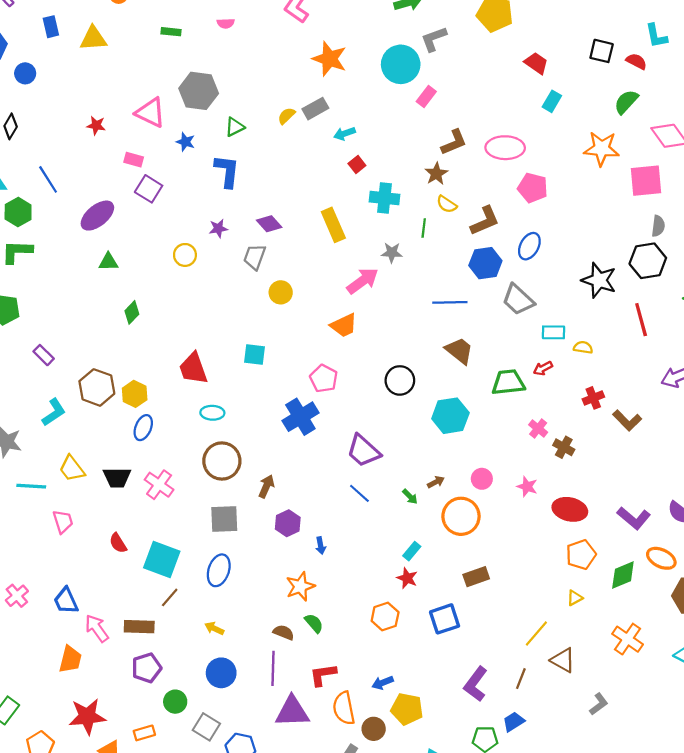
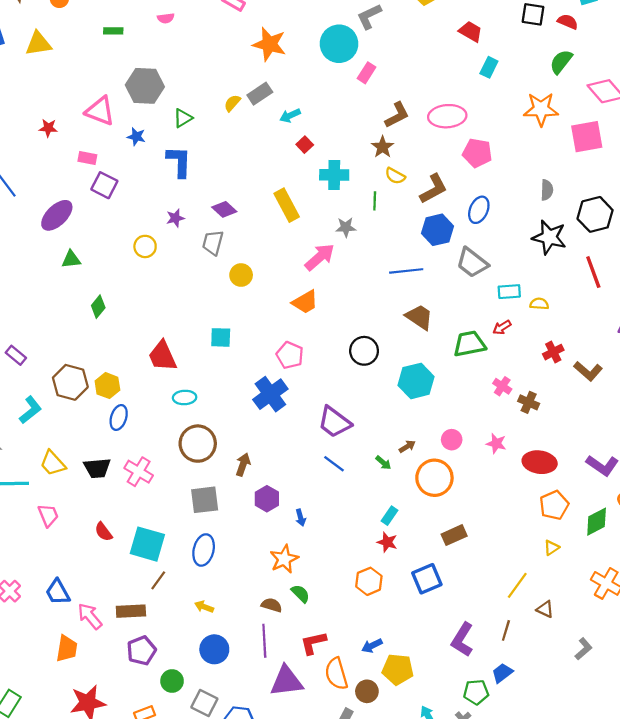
gray semicircle: (658, 226) -> (547, 190), moved
brown triangle: (563, 660) -> (545, 609), size x0.7

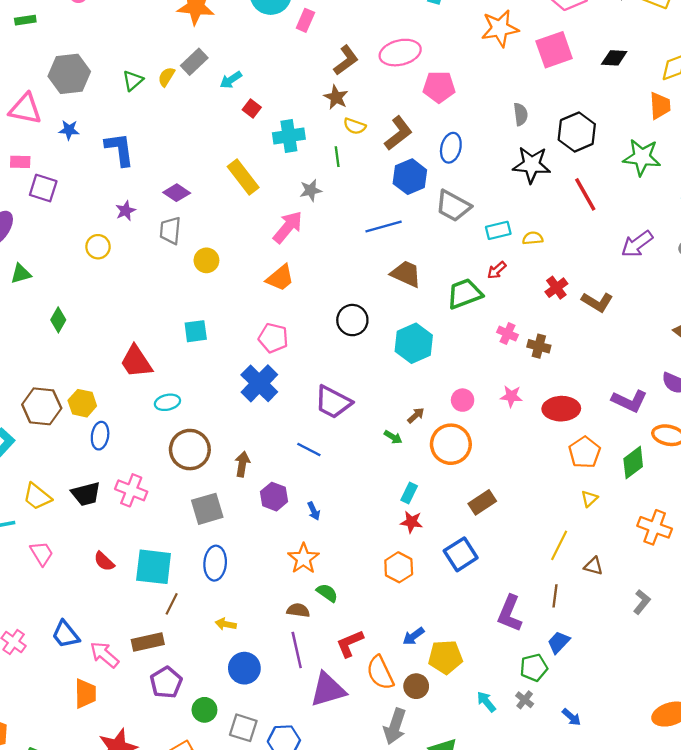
green triangle: (183, 118) -> (133, 81), moved
blue line: (334, 464) -> (309, 450), moved

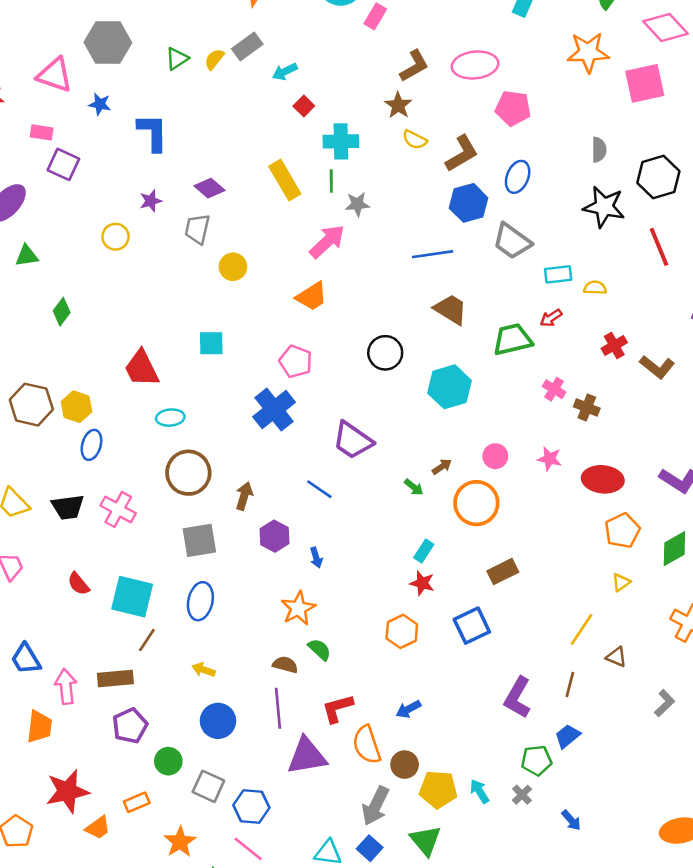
green line: (337, 157) -> (331, 181), moved
pink arrow: (104, 655) -> (66, 687), turned 36
yellow pentagon: (445, 657) -> (438, 789), moved

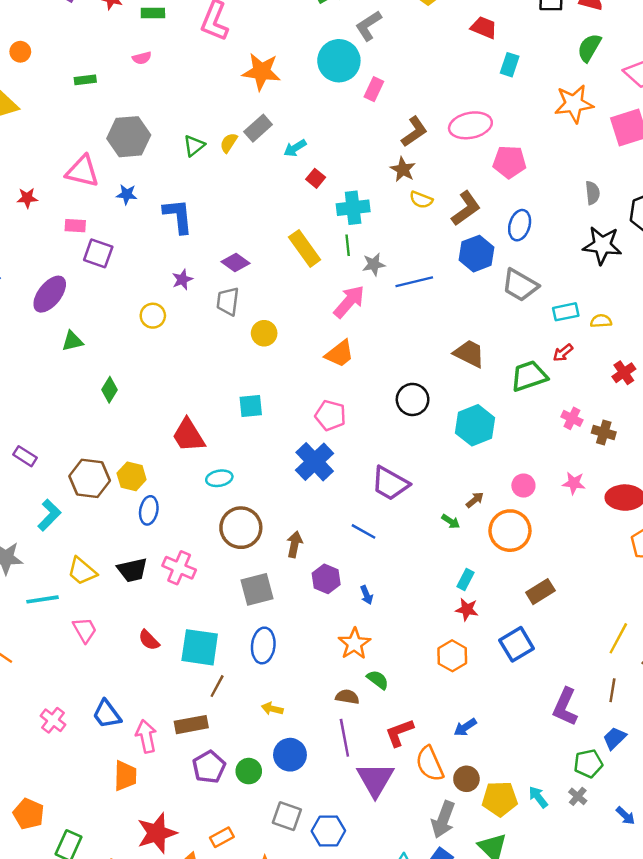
blue line: (433, 254) -> (414, 282), moved
purple triangle: (307, 756) -> (375, 780), turned -45
green circle: (168, 761) -> (249, 771), moved

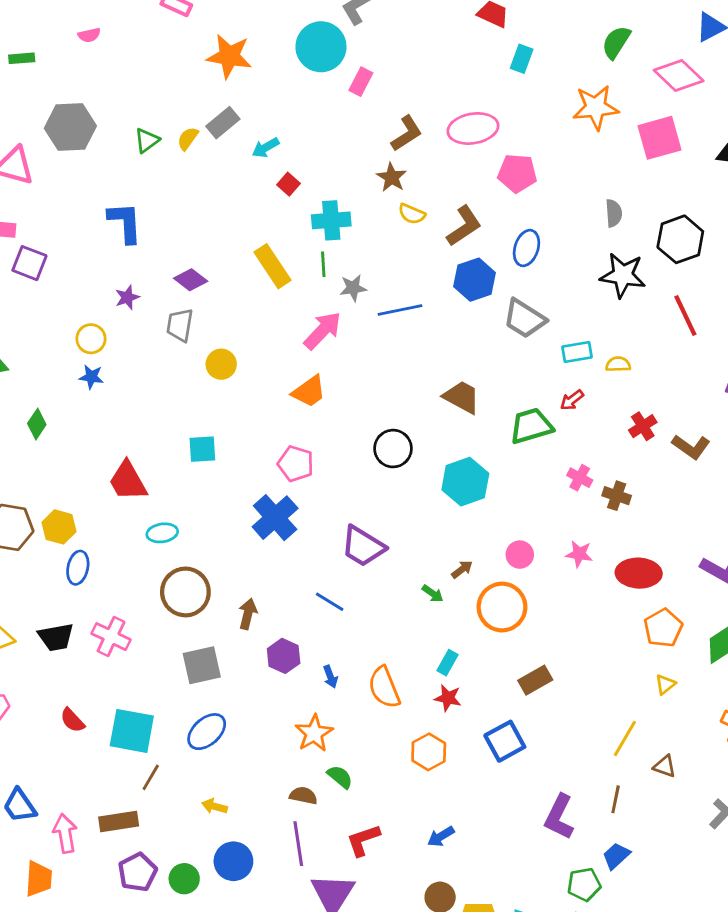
blue star: (127, 194) -> (91, 377), moved
blue ellipse: (263, 645) -> (207, 732), turned 40
orange semicircle: (430, 764) -> (384, 687), moved

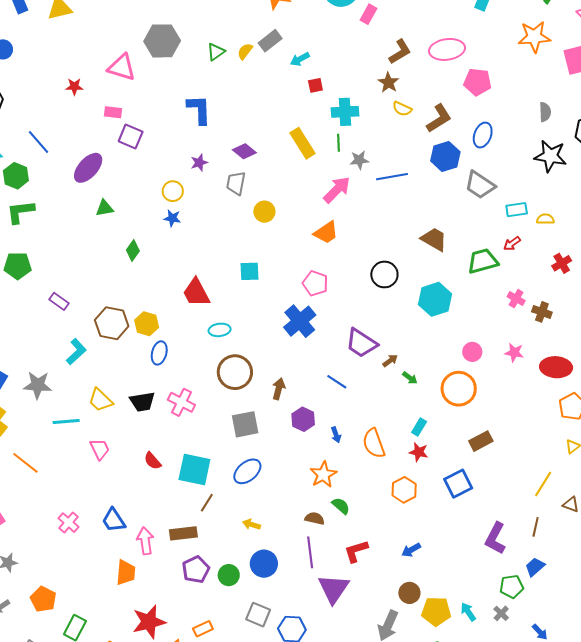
red square: (289, 184) -> (315, 85), turned 35
brown arrow: (462, 569) -> (390, 361), moved

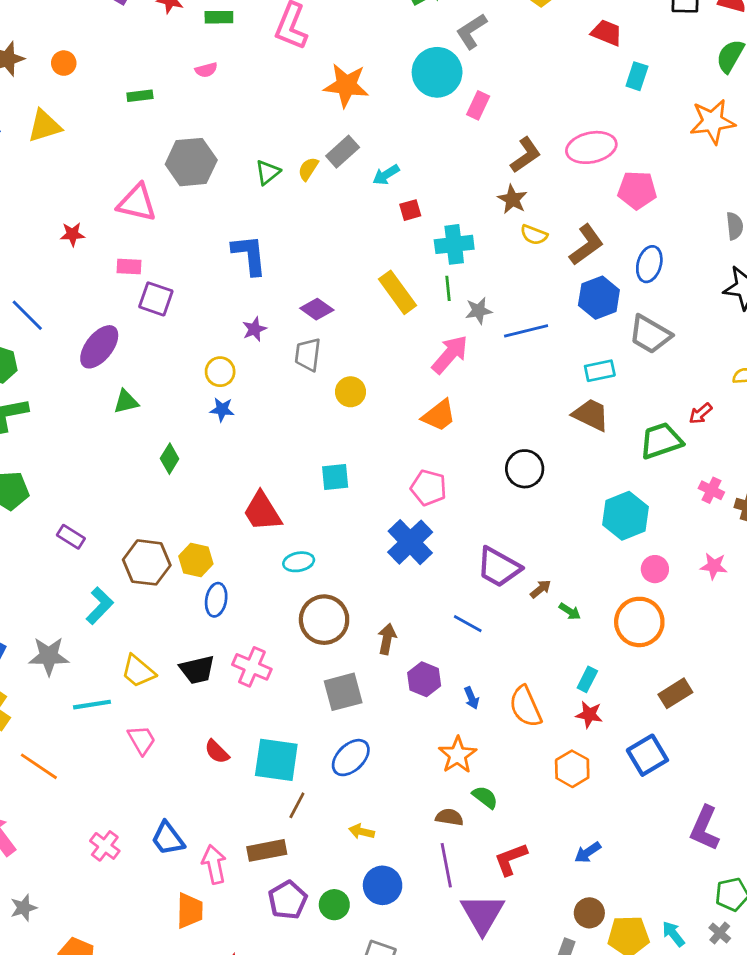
cyan rectangle: (517, 210) -> (600, 371), moved
cyan hexagon: (435, 299) -> (625, 516), moved

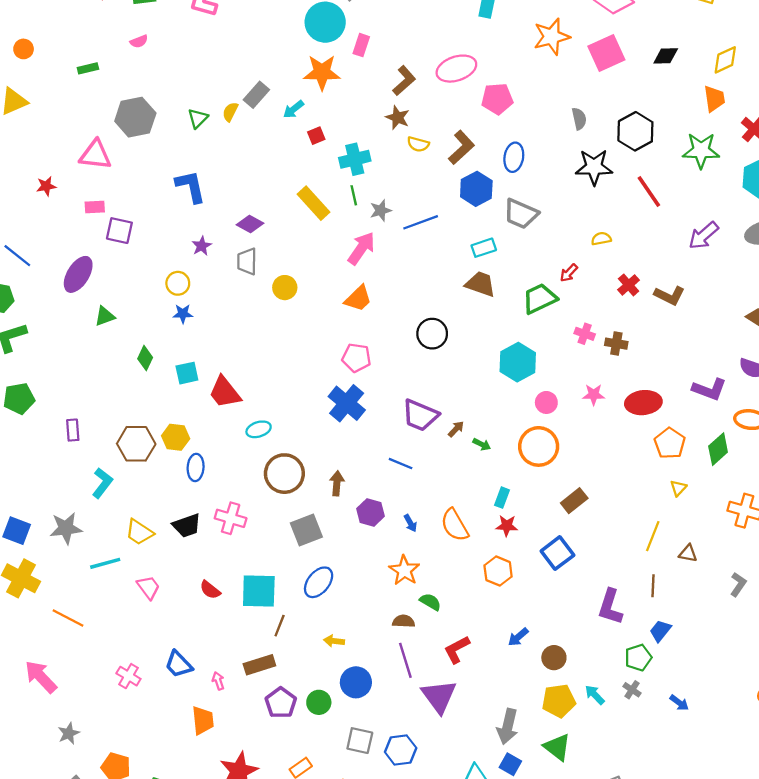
orange star: (346, 85) -> (322, 72), moved
cyan square: (335, 477) -> (187, 373), moved
purple rectangle: (71, 537) -> (73, 430), turned 60
pink arrow: (214, 864) -> (218, 681), size x0.6
brown circle: (589, 913) -> (554, 658), moved

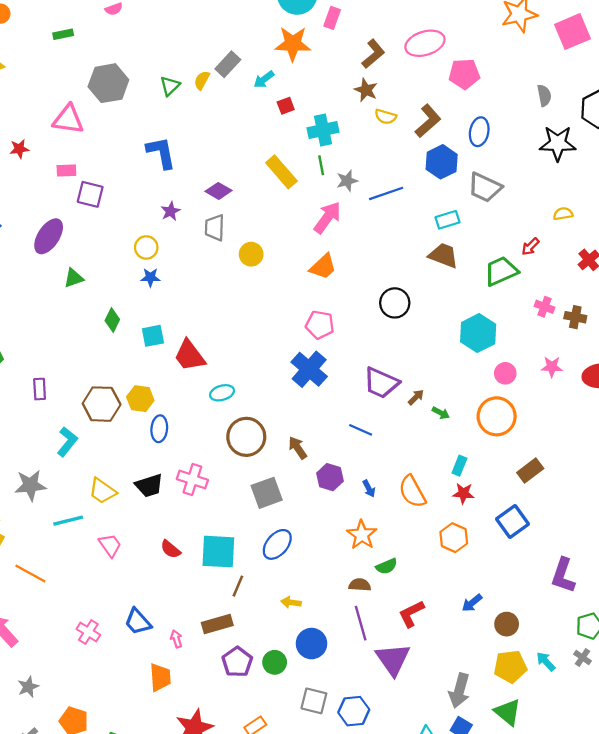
brown arrow: (337, 483) -> (298, 448), turned -40
green semicircle: (430, 602) -> (387, 566), turned 125

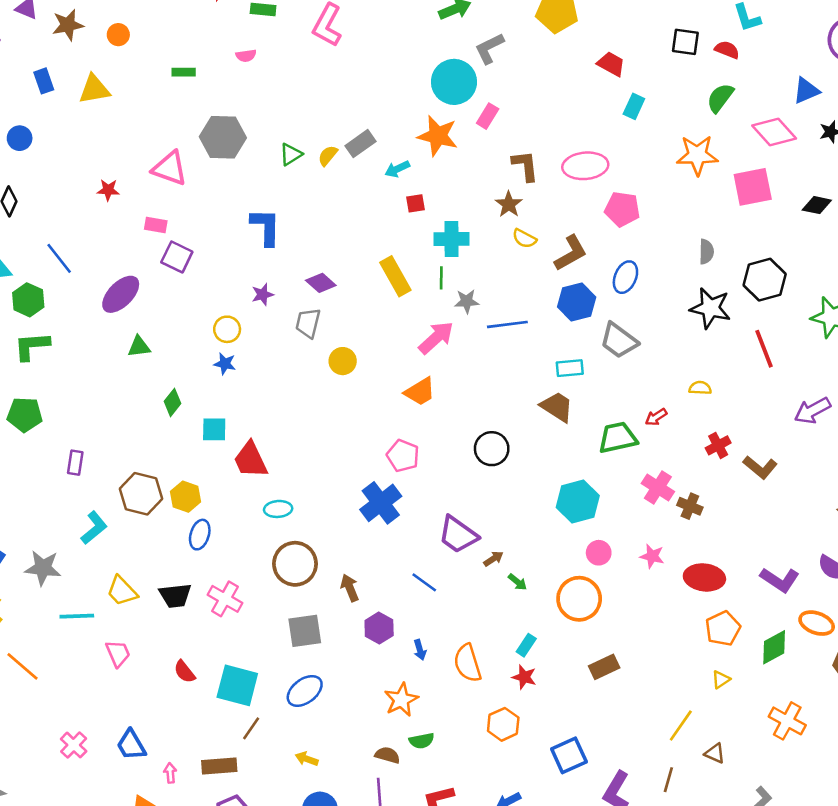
brown L-shape: (373, 54) -> (525, 166), turned -68
pink cross: (544, 307) -> (658, 488), size x1.4
blue square: (513, 522) -> (569, 755), moved

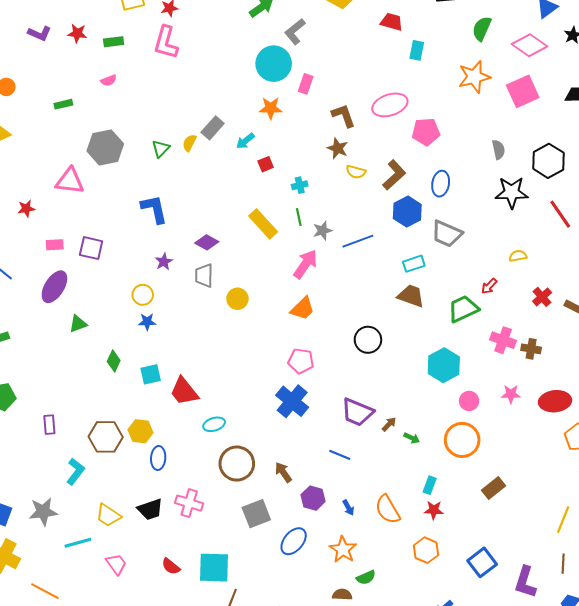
orange star: (438, 136) -> (271, 108), size x0.7
pink rectangle: (156, 225) -> (55, 245), moved
cyan cross: (452, 239) -> (300, 185), size x0.6
blue ellipse: (305, 691) -> (294, 541), moved

